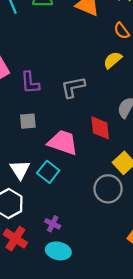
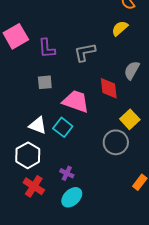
white triangle: (20, 170) -> (38, 125), turned -36
cyan ellipse: (58, 251) -> (72, 197), turned -55

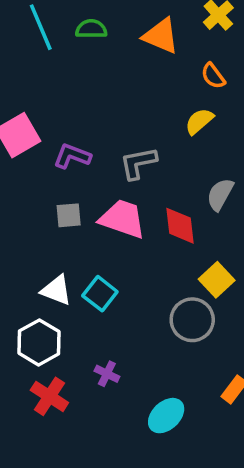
purple L-shape: (47, 48) -> (72, 156), turned 115
pink trapezoid: (76, 101) -> (123, 219), moved
cyan ellipse: (72, 197) -> (166, 416), moved

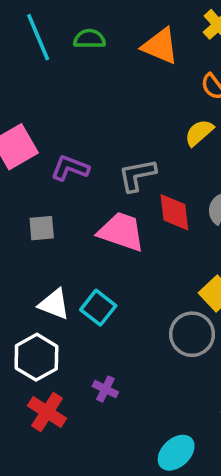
gray square: (69, 215) -> (42, 228), moved
red diamond: (180, 226) -> (174, 212), moved
cyan ellipse: (166, 416) -> (176, 453), moved

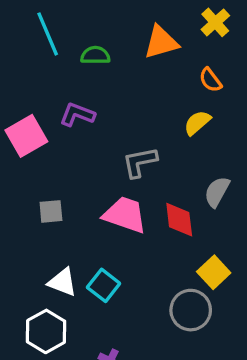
green semicircle: (89, 39) -> (95, 55), moved
orange triangle: (160, 46) -> (161, 42), turned -39
purple L-shape: (70, 168) -> (77, 114), moved
red diamond: (174, 212) -> (179, 220), moved

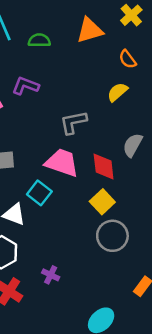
yellow square: (214, 272) -> (102, 202), moved
cyan square: (104, 285) -> (39, 193), moved

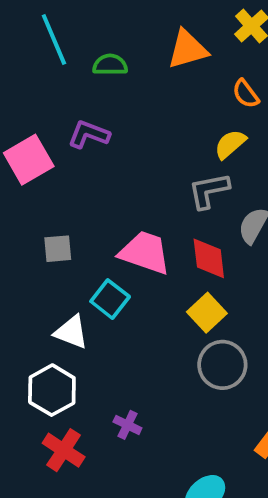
gray L-shape: (73, 122) -> (209, 191), moved

